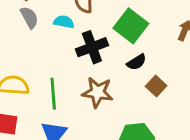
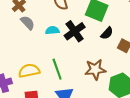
cyan semicircle: (64, 22) -> (52, 30), moved
brown star: (98, 92) -> (95, 69), moved

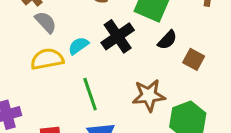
cyan semicircle: (52, 30) -> (78, 46), moved, turned -32
yellow semicircle: (29, 71) -> (47, 59), moved

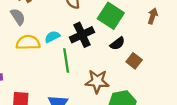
gray semicircle: (46, 22) -> (18, 17), moved
green line: (90, 94) -> (66, 61), moved

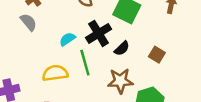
yellow semicircle: (28, 43) -> (55, 73), moved
black semicircle: (117, 44) -> (122, 48), moved

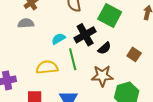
gray semicircle: (28, 22) -> (26, 23), turned -56

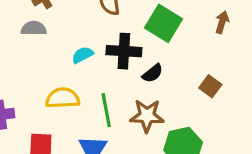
black cross: (85, 35) -> (124, 51), turned 30
brown square: (134, 54) -> (210, 86), moved
green line: (73, 59) -> (106, 110), moved

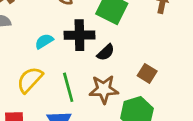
brown square: (210, 86) -> (147, 73), moved
yellow semicircle: (63, 98) -> (30, 80), turned -40

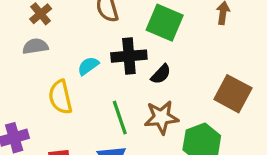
brown square: (147, 73) -> (233, 94), moved, size x1.6
yellow semicircle: (30, 80) -> (60, 97), moved, turned -52

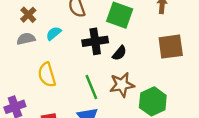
cyan semicircle: (88, 66) -> (54, 33), moved
brown square: (233, 94) -> (171, 47), moved, turned -32

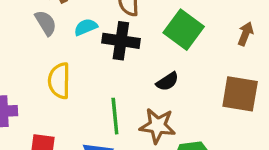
gray semicircle: (26, 39) -> (46, 23), turned 54
black cross: (95, 41) -> (121, 41), moved

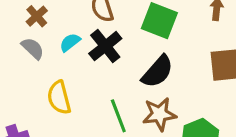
black cross: (121, 41) -> (105, 46), turned -32
black semicircle: (167, 81) -> (157, 72), size x1.6

